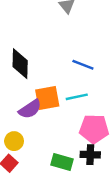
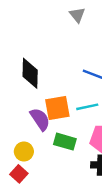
purple semicircle: (30, 109) -> (40, 119), turned -90
green rectangle: (62, 162) -> (65, 142), moved

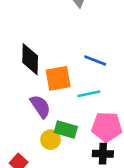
orange square: (57, 108) -> (58, 78), moved
yellow circle: (24, 152) -> (51, 140), moved

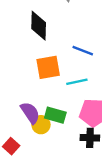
black diamond: (30, 59) -> (39, 26), moved
purple semicircle: (40, 106) -> (30, 113), moved

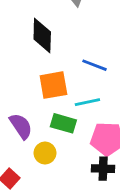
purple semicircle: (30, 113) -> (21, 126), moved
green rectangle: (55, 115) -> (63, 123), moved

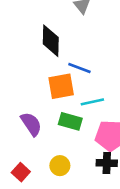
blue line: (95, 65) -> (79, 68), moved
yellow circle: (45, 153) -> (60, 166), moved

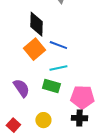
orange square: (61, 86) -> (34, 49), moved, turned -30
cyan line: (92, 102) -> (58, 68), moved

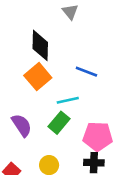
blue line: (58, 45) -> (86, 72), moved
green rectangle: (51, 86) -> (59, 123), turned -66

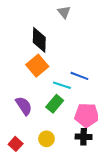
blue line: (86, 72) -> (79, 76), moved
cyan line: (68, 100) -> (62, 85), turned 30

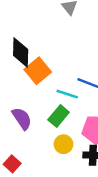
black diamond: (39, 40) -> (21, 52), moved
yellow circle: (46, 139) -> (63, 144), moved

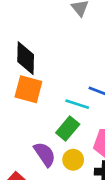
orange square: (38, 71) -> (28, 89), moved, turned -35
purple semicircle: (22, 118) -> (45, 154), moved

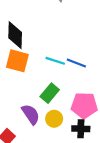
cyan line: (77, 104) -> (55, 61), moved

